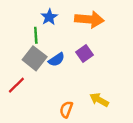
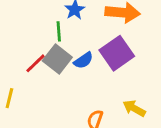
purple square: (85, 53) -> (117, 53), size x1.6
red line: (16, 85) -> (36, 63), moved

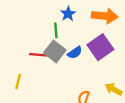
red line: (36, 63) -> (38, 55), turned 49

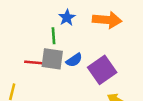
purple square: (100, 47) -> (102, 70), moved
gray square: (55, 51) -> (52, 59), turned -30

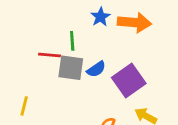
blue star: (67, 18) -> (100, 17), moved
red line: (34, 63) -> (50, 55), moved

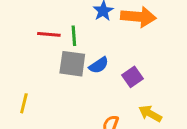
red line: (50, 55) -> (49, 34), moved
purple square: (129, 81) -> (133, 77), size x0.6

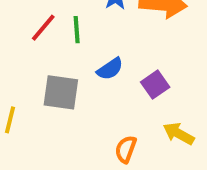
red line: (49, 34) -> (43, 28), turned -55
gray square: (72, 64) -> (61, 92), moved

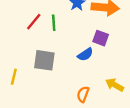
blue semicircle: (110, 69) -> (85, 54), moved
purple square: (155, 85) -> (101, 38), moved, turned -35

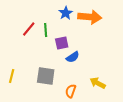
purple square: (101, 38) -> (62, 43), moved, turned -32
gray square: (44, 60) -> (46, 76), moved

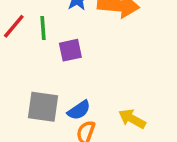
blue semicircle: (73, 57) -> (79, 110), moved

